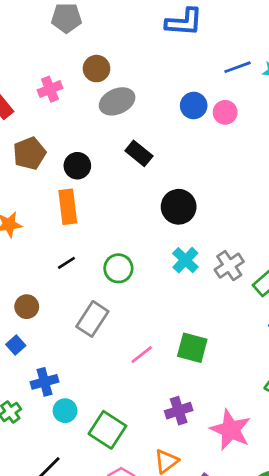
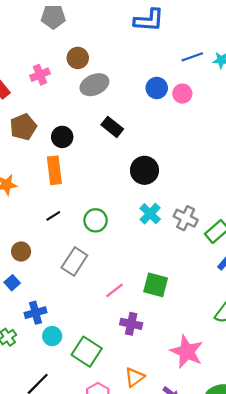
gray cross: (229, 266) -> (186, 218), turned -30
purple cross: (179, 411) -> (131, 324), moved, turned 30

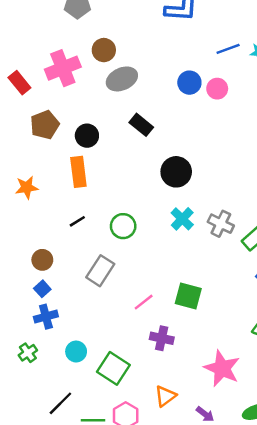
pink cross: (40, 75) -> (63, 68), size x1.6
blue square: (12, 283) -> (42, 289), moved
blue cross: (35, 313) -> (46, 317), moved

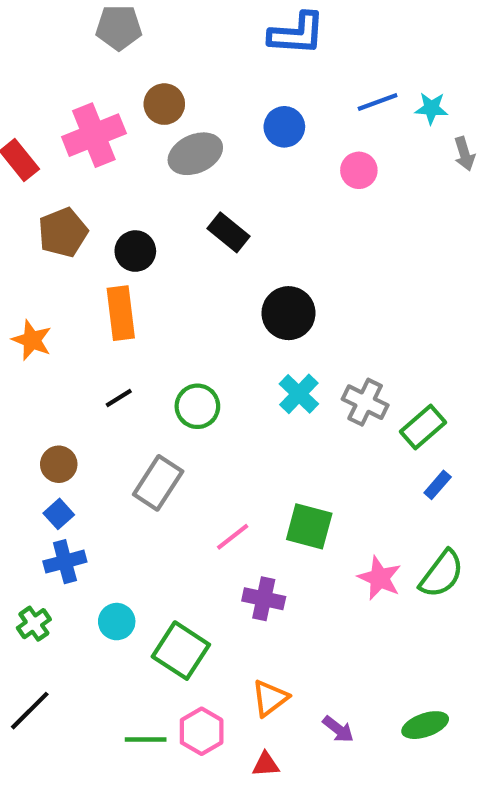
blue circle: (189, 83) -> (284, 127), moved
orange star: (27, 188) -> (32, 340), turned 30
pink star: (222, 368) -> (380, 578), moved, size x0.7
black line: (60, 403) -> (30, 711), moved

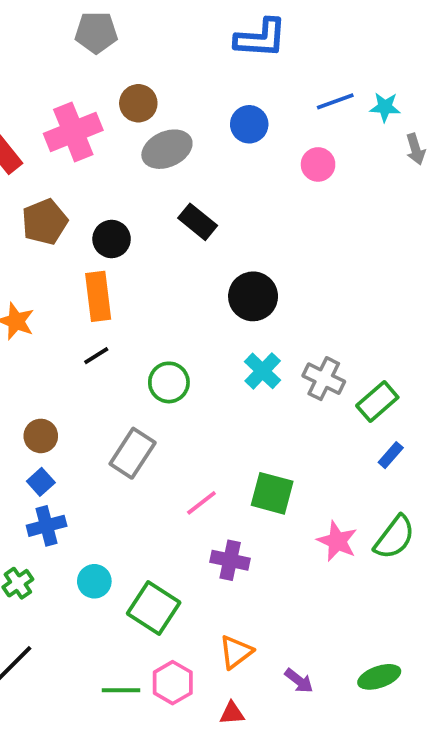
black line: (119, 398) -> (96, 356), moved

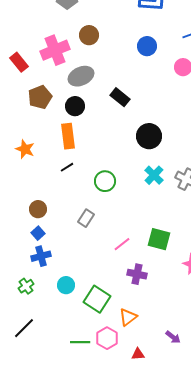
gray ellipse: (167, 149) -> (81, 76), moved
gray rectangle: (133, 453) -> (86, 218), size x0.7
orange triangle: (236, 652) -> (128, 317), moved

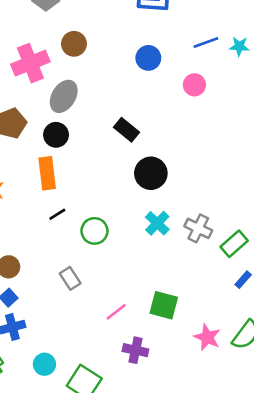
gray ellipse: (81, 76) -> (64, 96), turned -35
black rectangle: (120, 97) -> (127, 130), moved
black line: (67, 167) -> (57, 214), moved
gray rectangle: (86, 218) -> (70, 278), turned -66

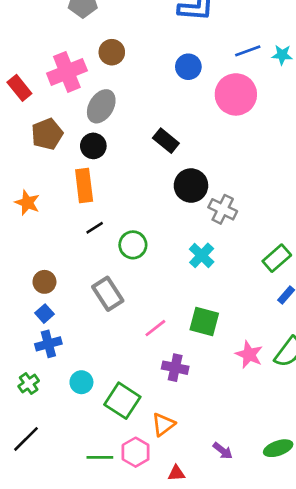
pink circle: (194, 85) -> (236, 94), size x1.8
cyan cross: (157, 223) -> (202, 255), moved
gray cross: (198, 228) -> (223, 209), moved
gray rectangle: (70, 278) -> (108, 294), size x1.4

